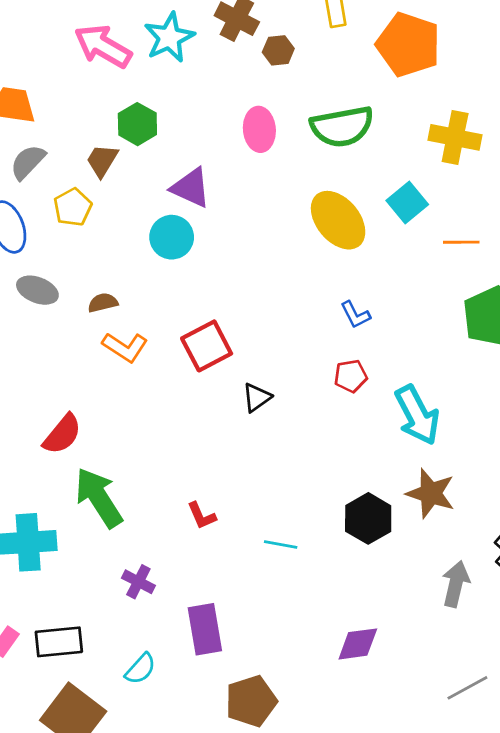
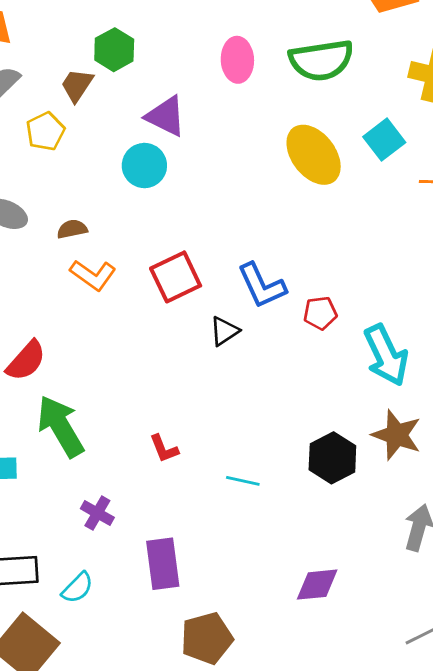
blue L-shape: (355, 315) -> (262, 286), moved, size x1.6
cyan semicircle: (140, 669) -> (77, 588), moved

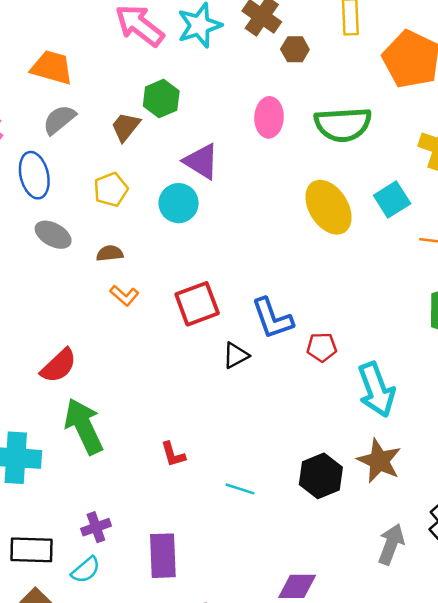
yellow pentagon: (45, 131) -> (111, 190), moved
orange L-shape: (93, 275) -> (124, 296), size x0.7
purple cross: (97, 513) -> (96, 527), moved, turned 36

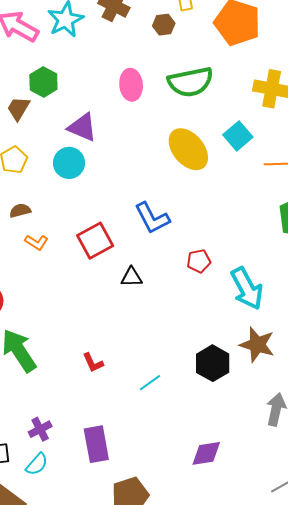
brown hexagon: (295, 49) -> (164, 25), moved
blue L-shape: (272, 318) -> (152, 218), moved
black triangle: (236, 355) -> (132, 277), turned 35
cyan line: (240, 489) -> (150, 383), turned -45

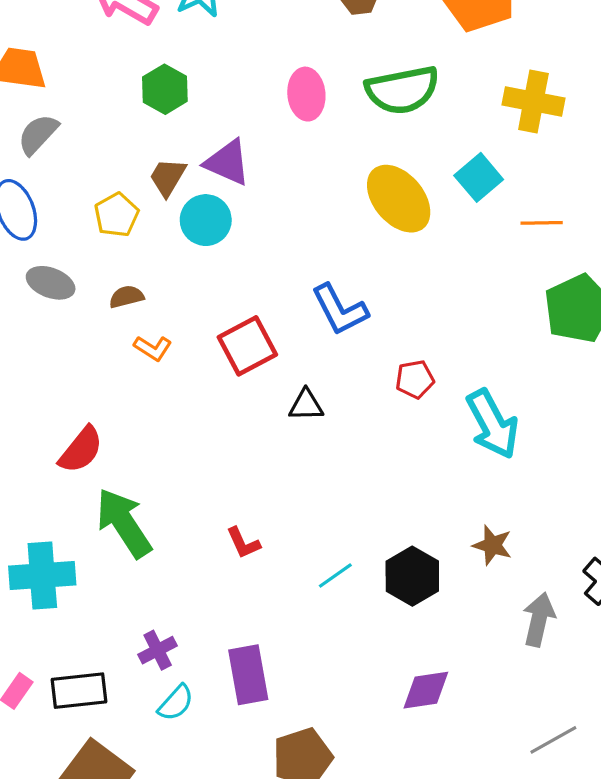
brown trapezoid: (18, 108) -> (168, 177), moved
brown star: (257, 345) -> (492, 545), moved, size x0.7
black hexagon: (213, 363) -> (412, 576), moved
cyan semicircle: (37, 464) -> (176, 703), moved

